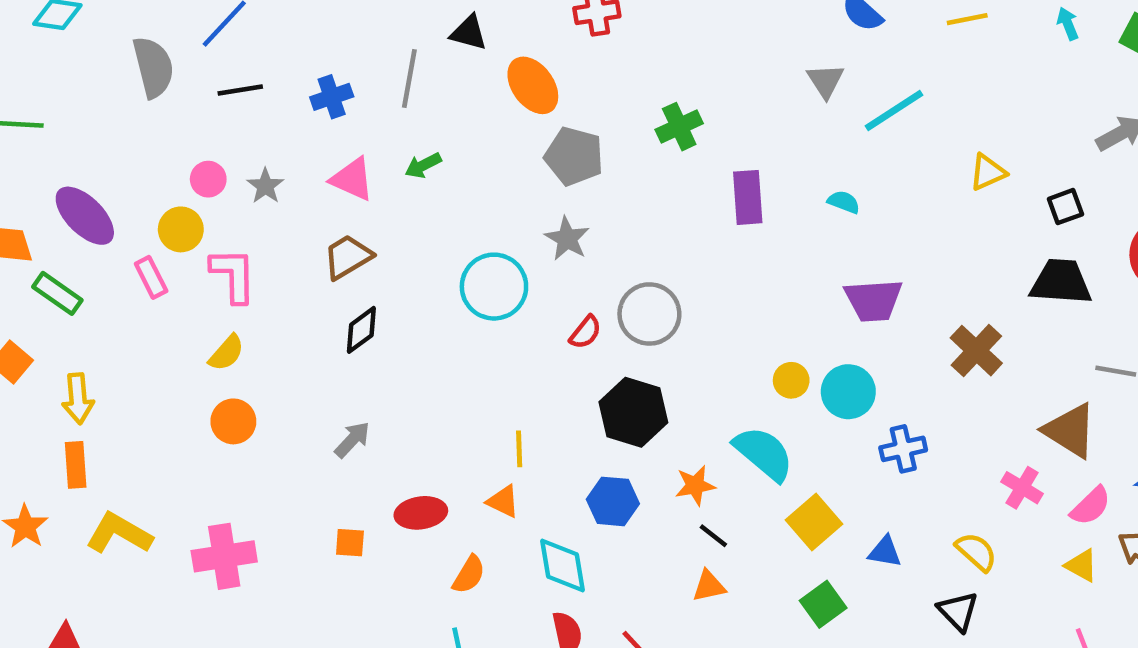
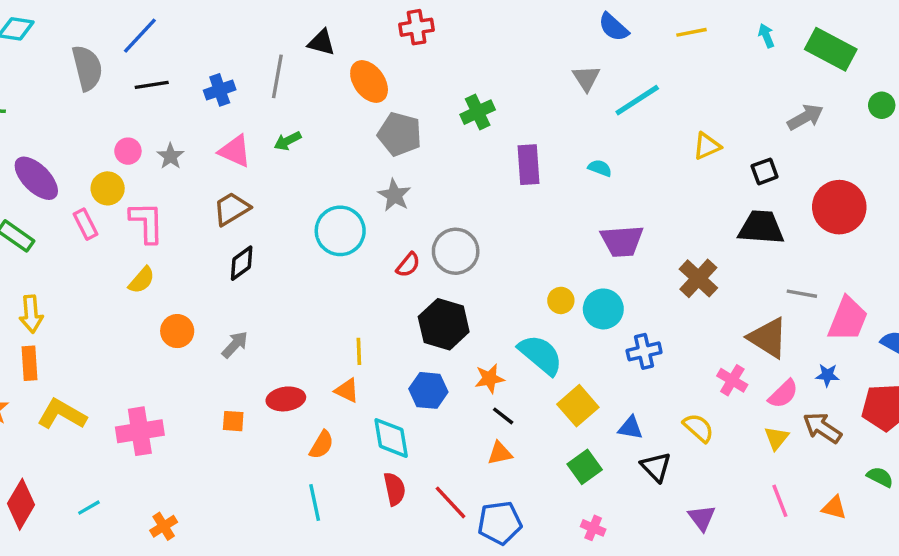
orange circle: (233, 421) -> (177, 331), moved
yellow triangle: (1081, 565) -> (776, 438), turned 40
black triangle: (958, 611) -> (656, 467), moved

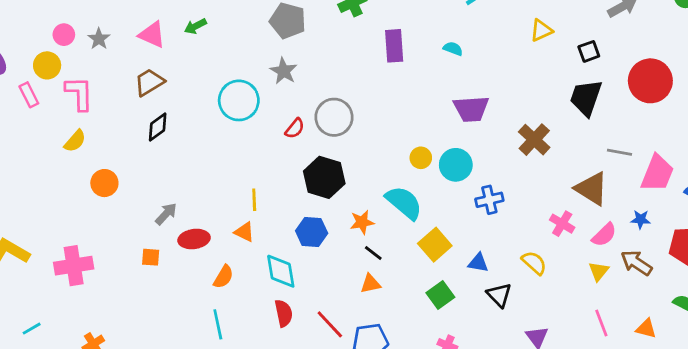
black trapezoid: (761, 227) -> (586, 98), turned -75
gray arrow: (235, 345) -> (166, 214), moved

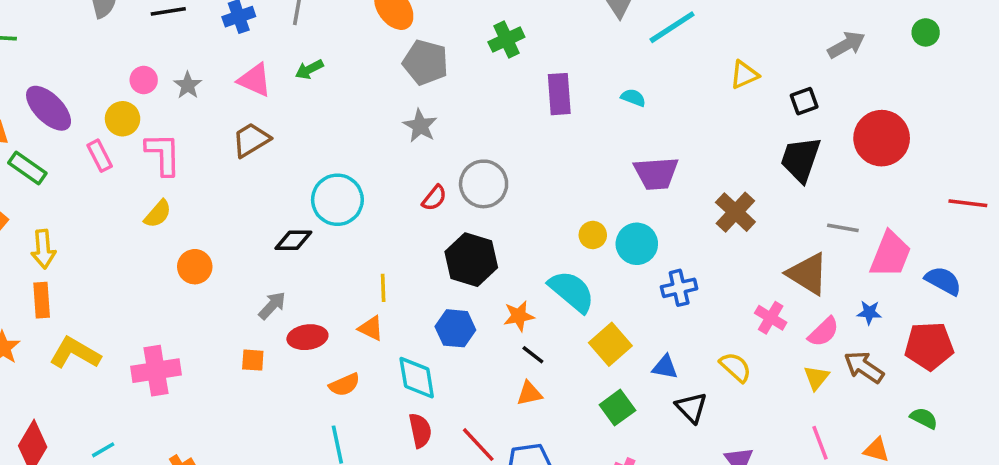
cyan circle: (239, 100) -> (337, 200), moved
black diamond: (158, 127) -> (293, 240), moved, turned 36
orange semicircle: (223, 277) -> (344, 385), turned 35

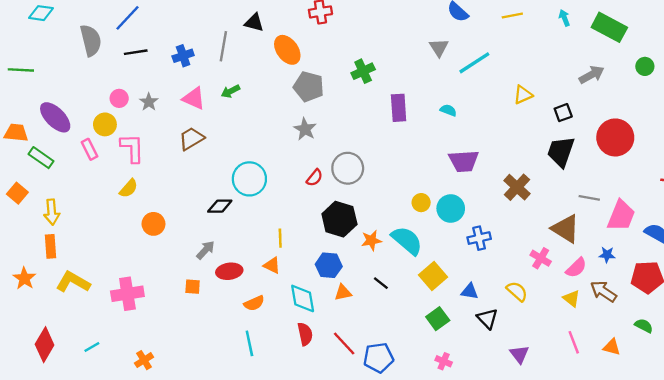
orange star: (519, 316) -> (371, 240), moved
yellow triangle: (816, 378) -> (571, 298), turned -30
orange triangle: (529, 393) -> (343, 293), moved

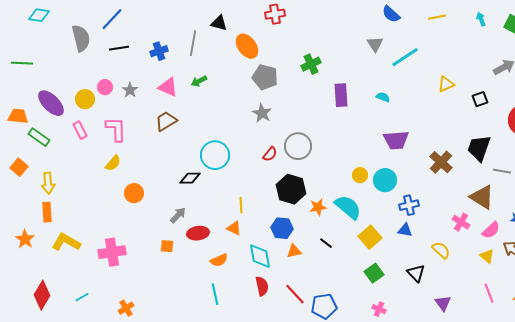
yellow circle: (105, 124) -> (85, 99), moved
black trapezoid: (561, 152) -> (479, 148), moved
blue triangle: (470, 291) -> (405, 230), moved

